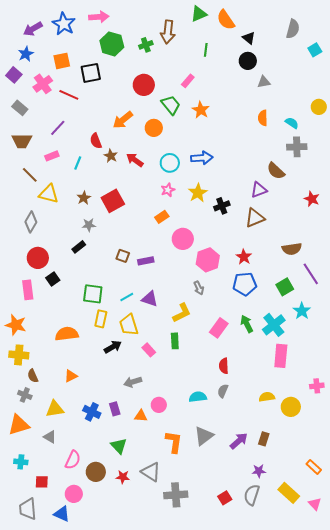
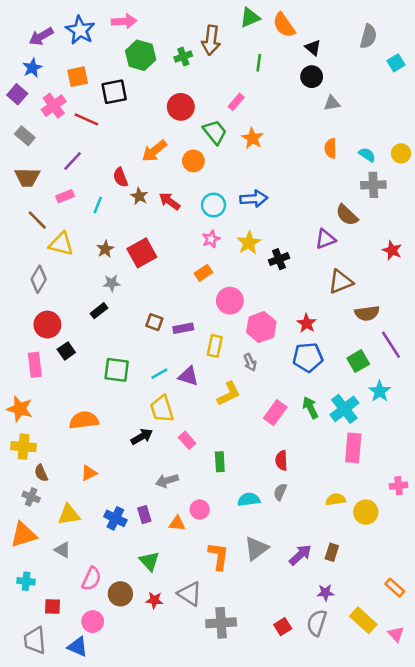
yellow circle: (319, 107) -> (401, 153), moved
brown triangle: (255, 218) -> (341, 282), moved
yellow rectangle: (101, 319) -> (215, 346), moved
green rectangle: (175, 341) -> (220, 462), moved

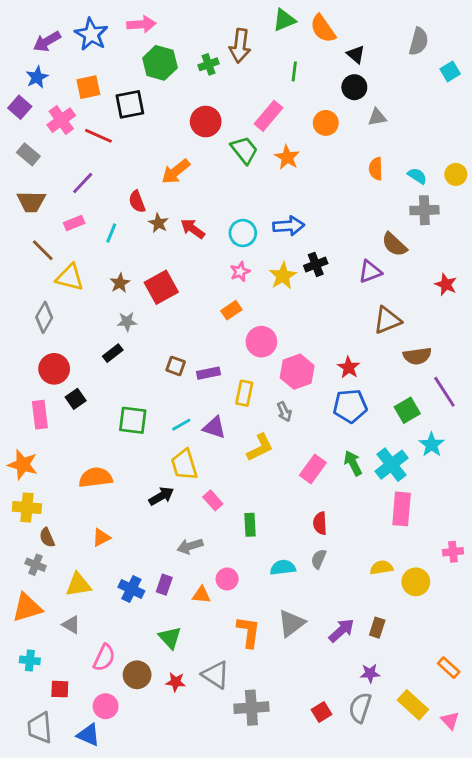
pink rectangle: (236, 102) -> (269, 116), size x1.5
orange circle: (193, 161) -> (326, 123), moved
black cross: (279, 259) -> (316, 264), moved
purple rectangle: (144, 515) -> (164, 585), turned 36

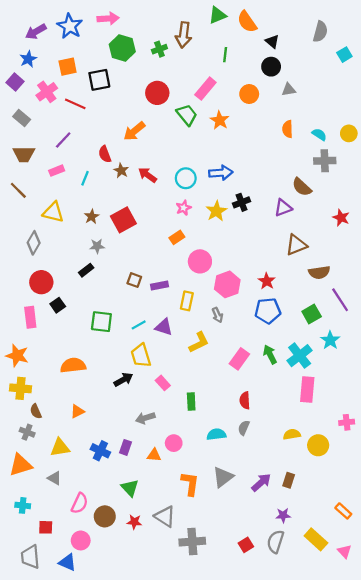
brown line: (43, 250) -> (18, 190), moved

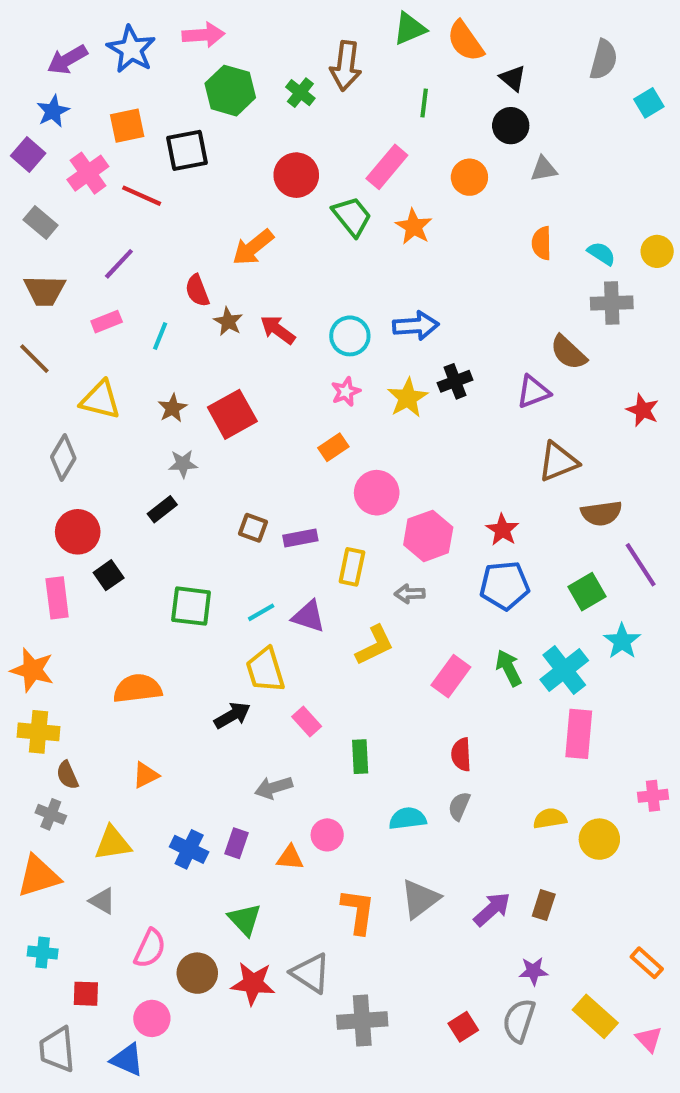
green cross: (159, 49) -> (300, 93), turned -32
gray arrow: (217, 315) -> (410, 594), turned 112
red star: (134, 522) -> (253, 983), size x1.5

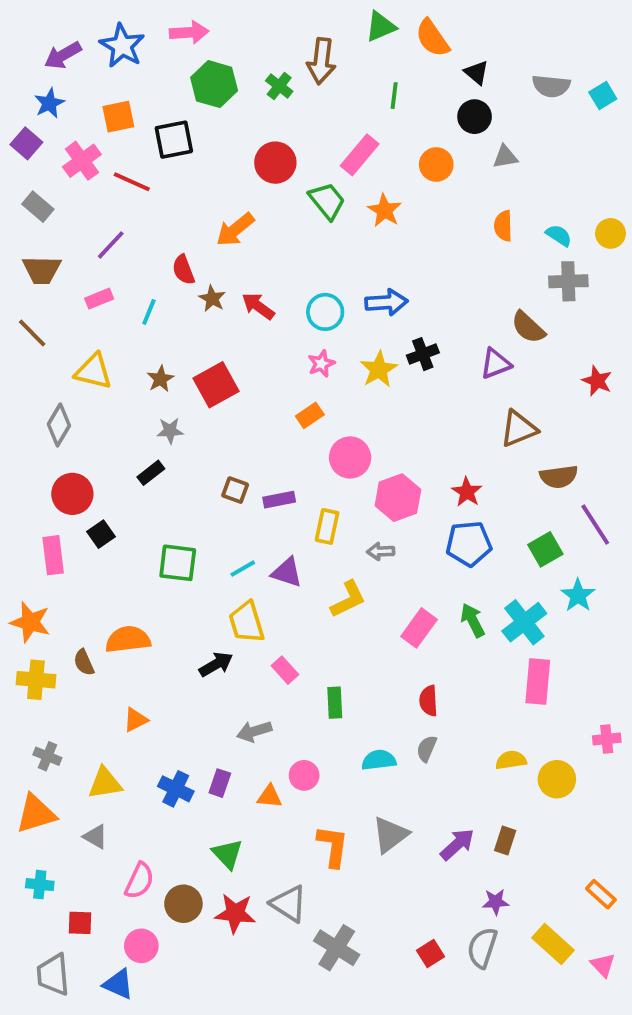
gray semicircle: (603, 60) -> (551, 86), moved, turned 81
brown semicircle: (67, 775) -> (84, 662), moved
gray cross: (362, 1021) -> (337, 948), turned 36

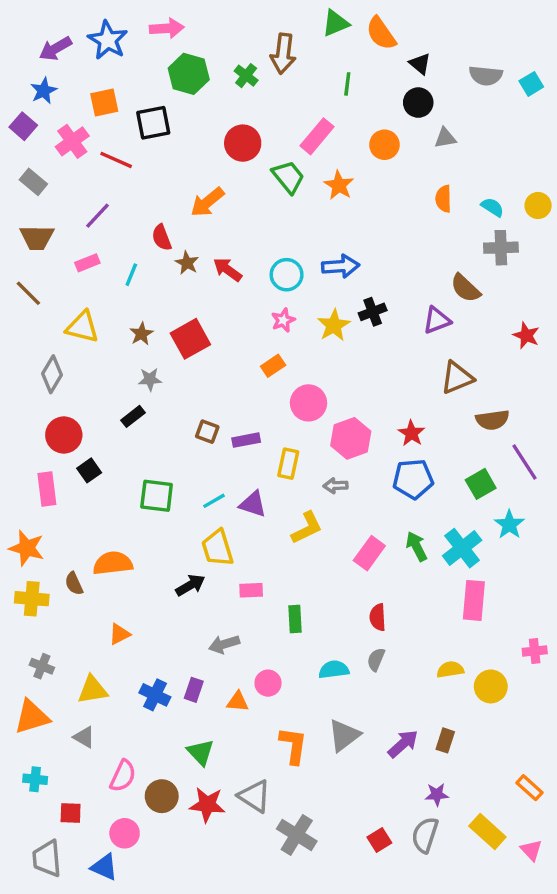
pink rectangle: (285, 670) -> (251, 590), turned -50

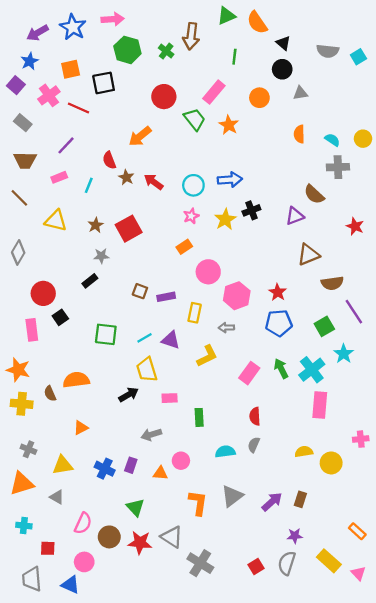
gray diamond: (52, 374) -> (18, 252), moved

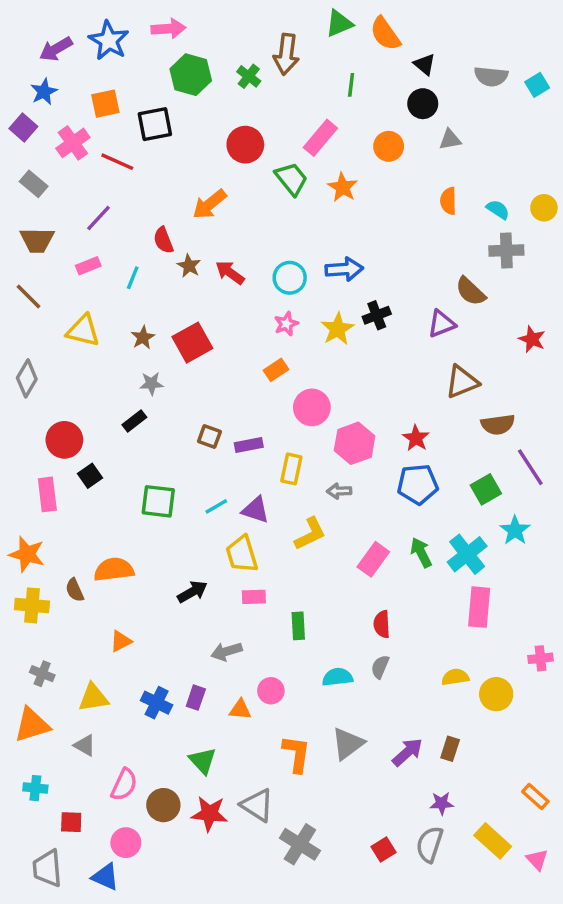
yellow trapezoid: (147, 370) -> (242, 554), moved

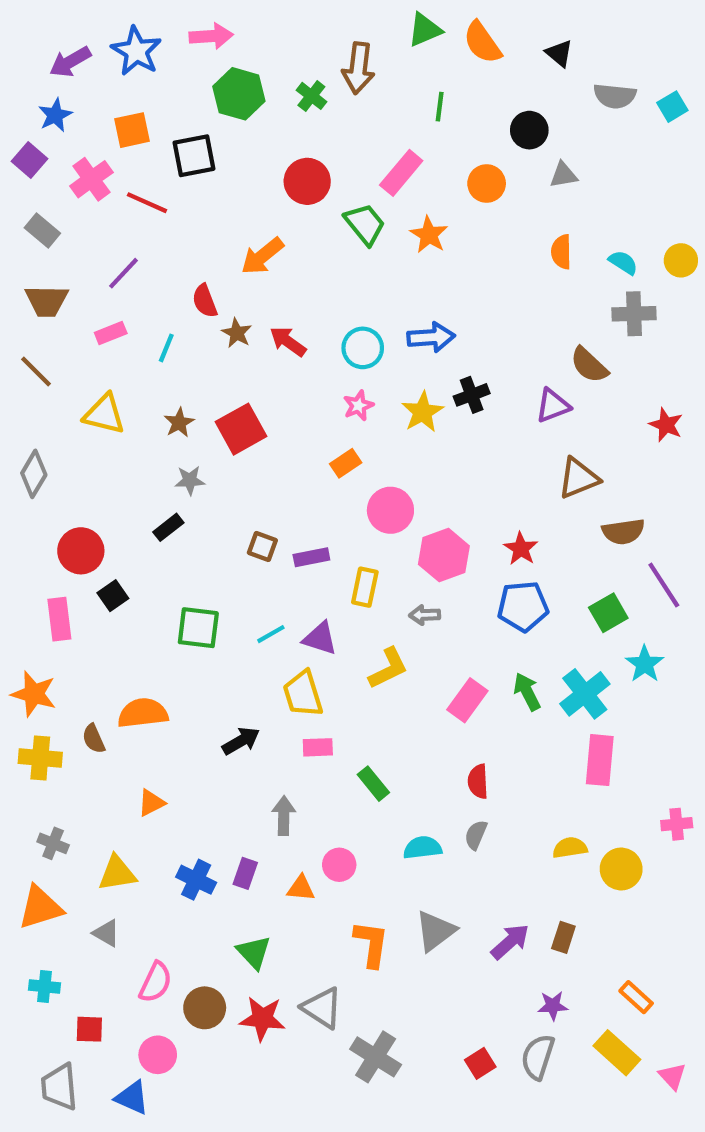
black triangle: (424, 64) -> (559, 53), moved
green rectangle: (298, 626) -> (373, 784), turned -36
gray arrow: (227, 651) -> (284, 816), turned 108
orange rectangle: (535, 797) -> (636, 997), moved

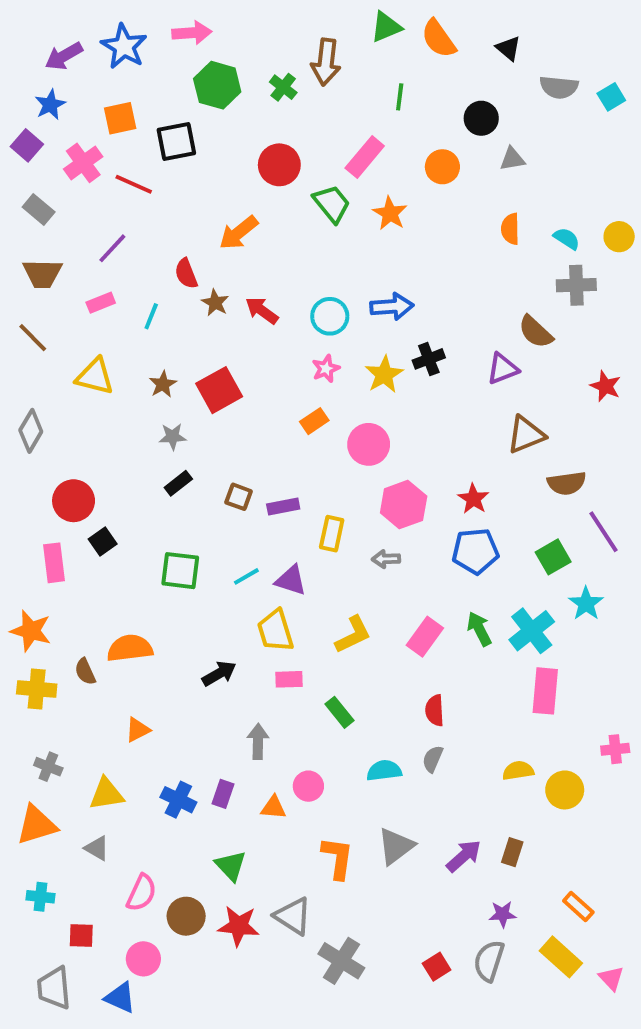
pink circle: (390, 510) -> (369, 444), moved
black rectangle: (168, 527) -> (178, 483), moved
yellow L-shape: (388, 668) -> (353, 635), moved

